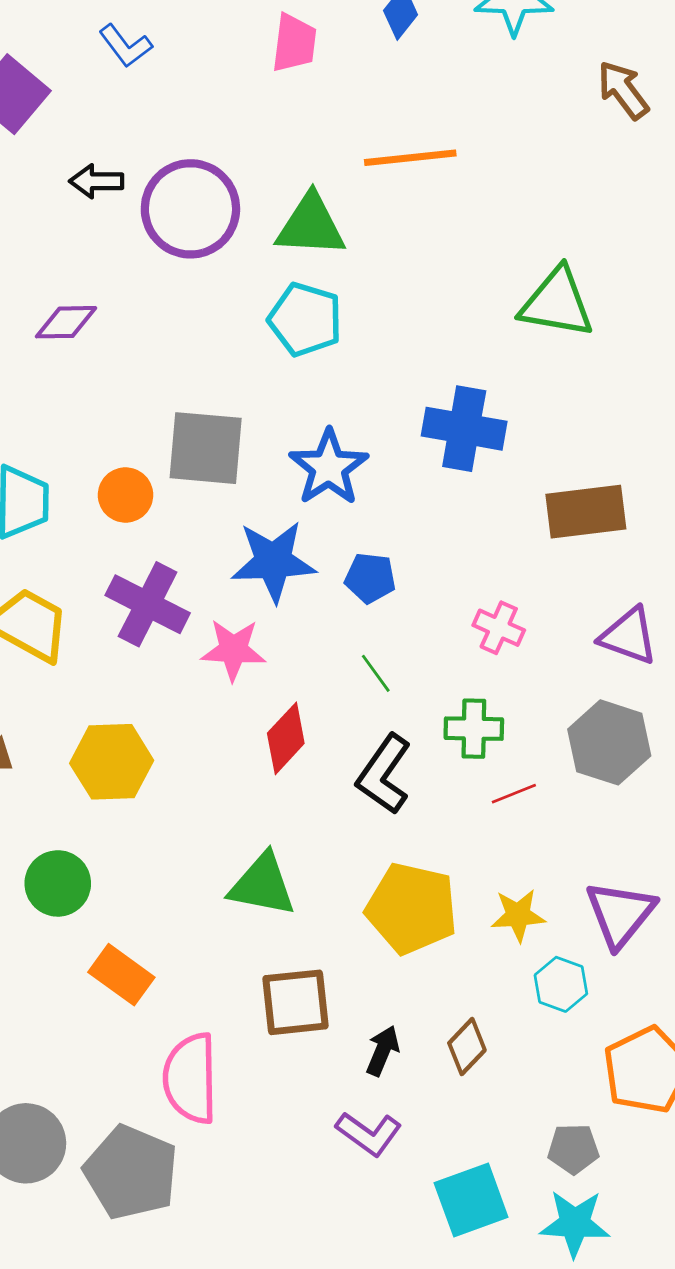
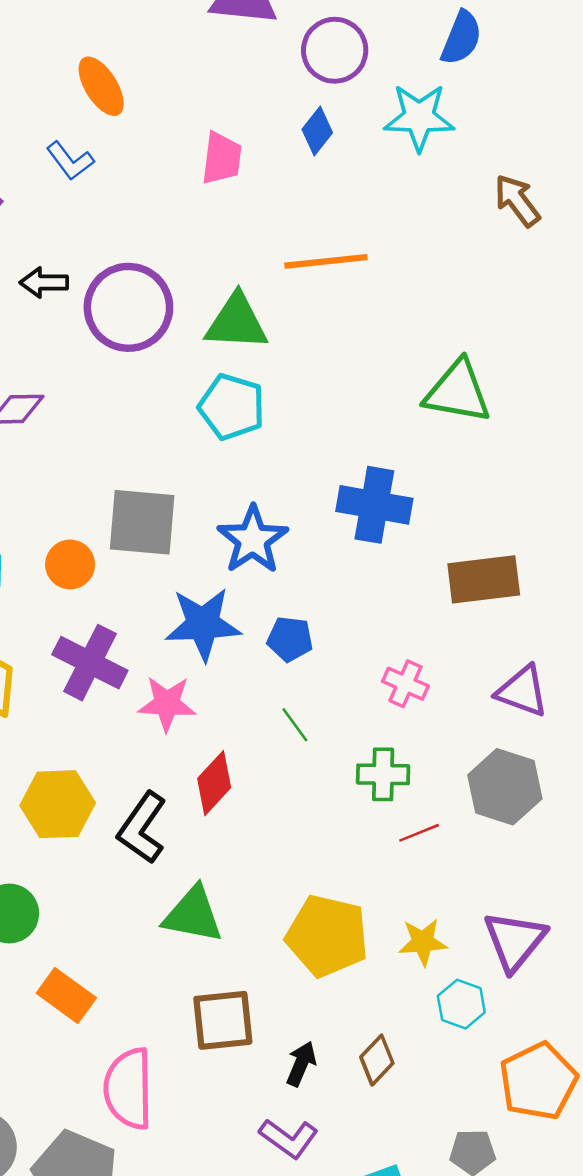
black L-shape: (384, 774) -> (142, 828), moved

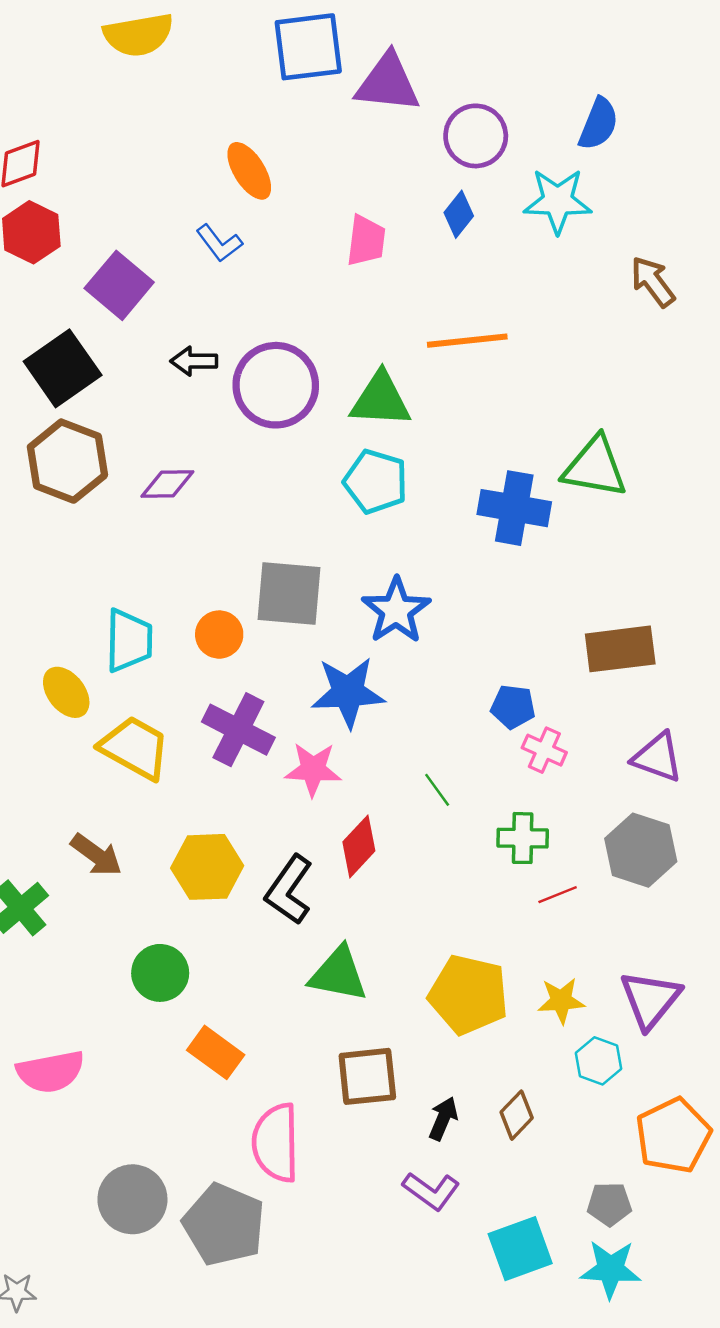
blue cross: (374, 505) -> (514, 508), moved
blue pentagon: (290, 639) -> (513, 707), moved

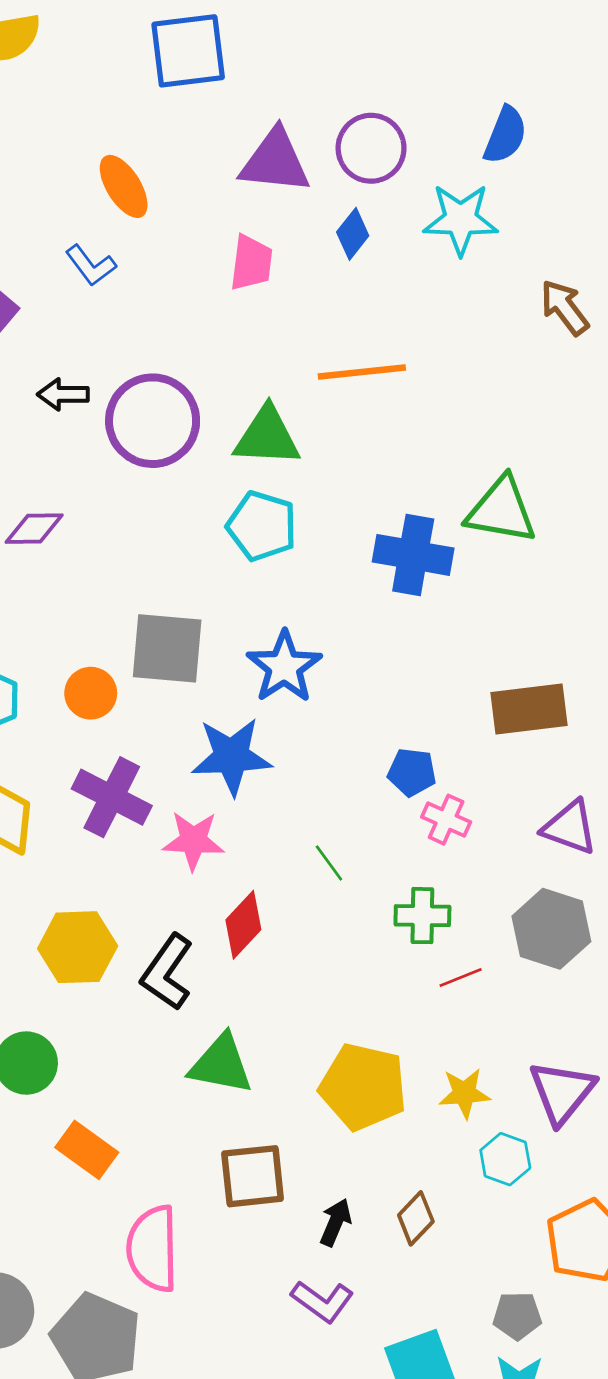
purple triangle: (388, 83) -> (275, 161), moved

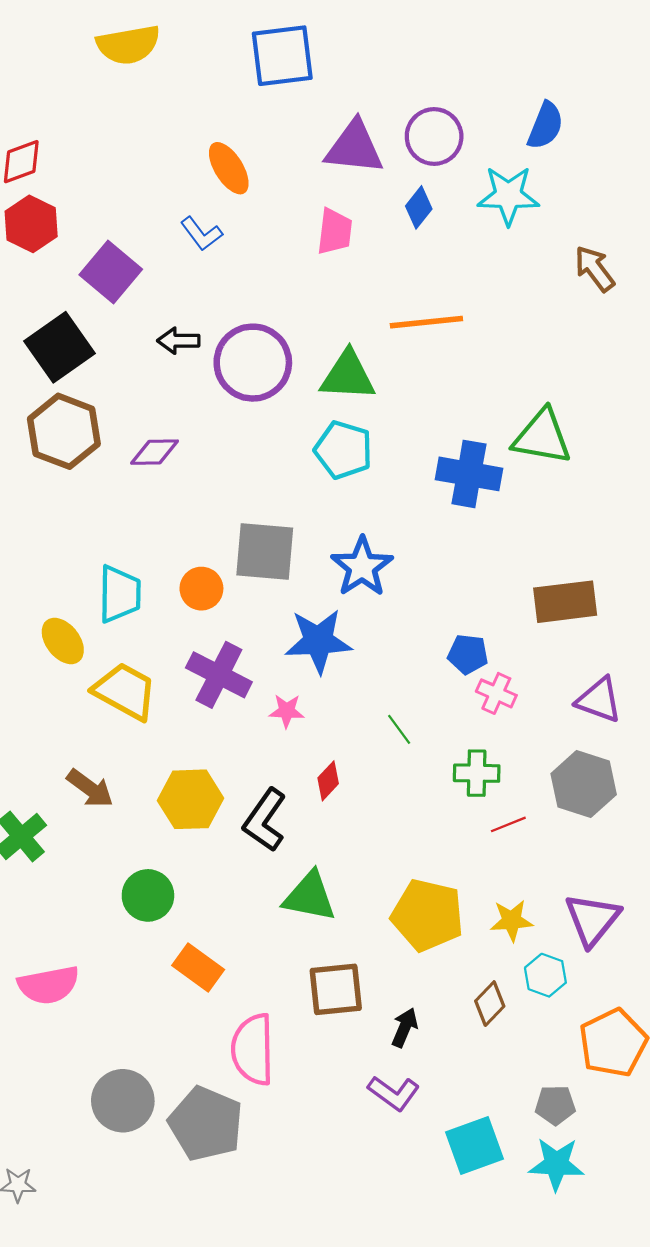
pink star: (193, 841) -> (287, 711), size x0.7
red diamond: (243, 925) -> (328, 781), size x0.7
brown diamond: (416, 1218) -> (490, 1004), moved

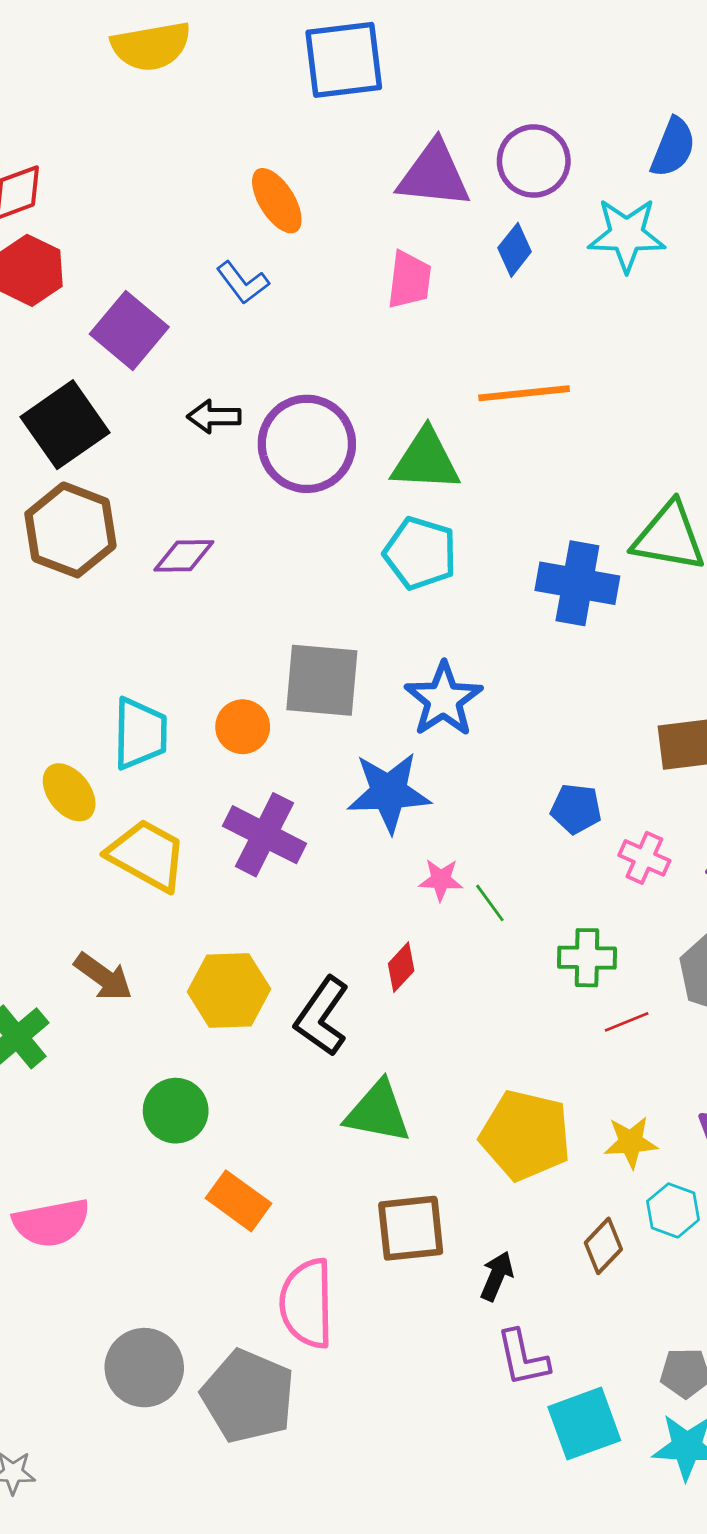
pink cross: (496, 693) -> (644, 858), moved
pink star: (287, 711) -> (441, 880), moved
purple L-shape: (394, 1093) -> (523, 1358), moved, turned 42

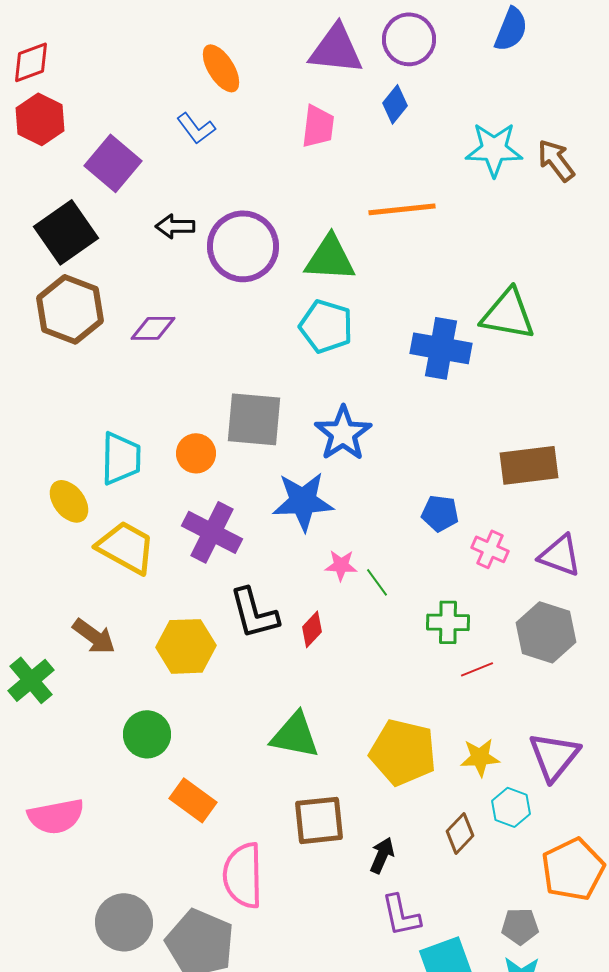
cyan star: (627, 235) -> (494, 149), moved
black L-shape: (322, 1016) -> (254, 613), moved, turned -50

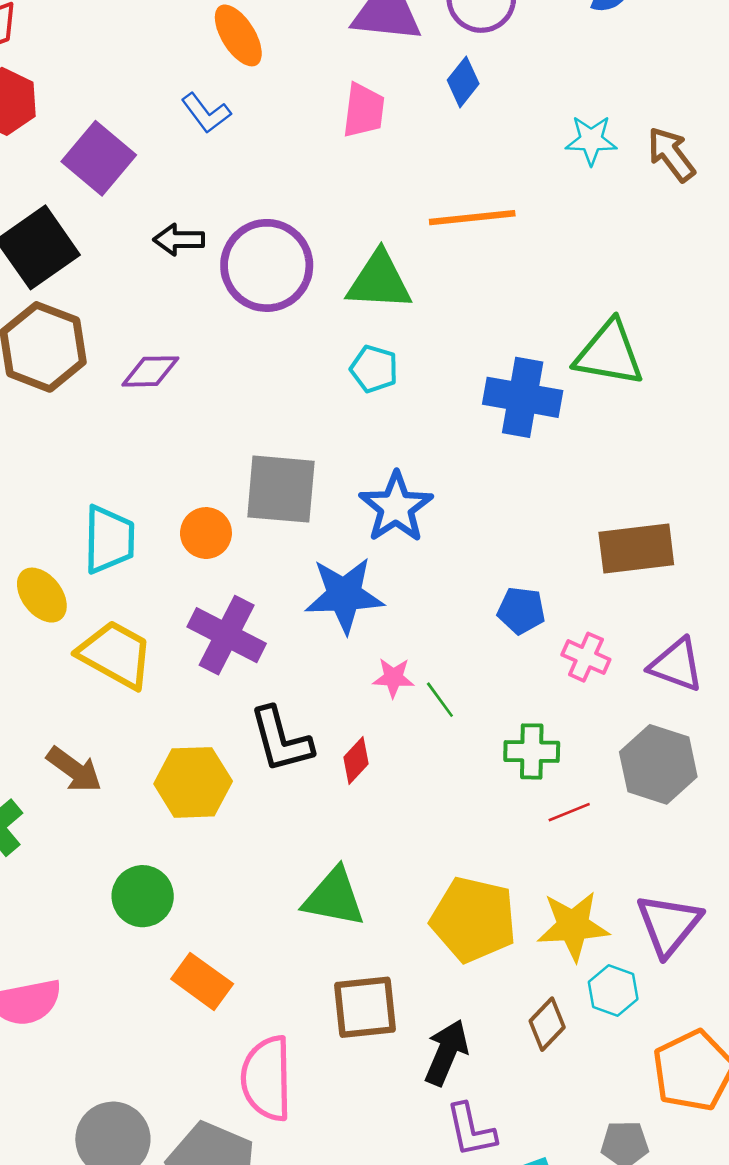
cyan star: (494, 149) -> (591, 140), size x0.7
cyan pentagon: (326, 326) -> (374, 369), size x0.7
yellow star: (480, 757) -> (573, 926), size x1.4
black arrow: (382, 855) -> (446, 1053), size x1.4

